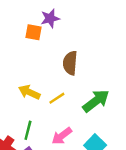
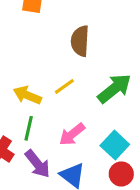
yellow arrow: (29, 92) -> (27, 95), moved

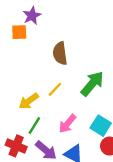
yellow arrow: (27, 95) -> (29, 101), turned -48
green line: (29, 128) -> (34, 125), turned 30

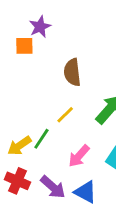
yellow arrow: (29, 101) -> (19, 146), moved
green line: (34, 125) -> (41, 139), moved

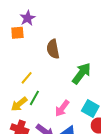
yellow line: (65, 115) -> (27, 78), moved

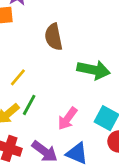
green arrow: (82, 73) -> (94, 70), turned 65

